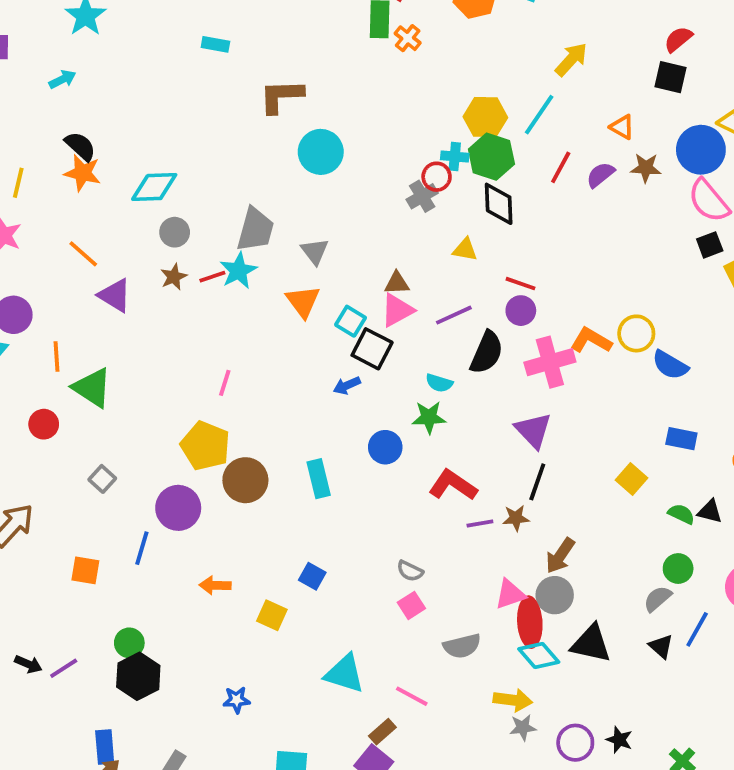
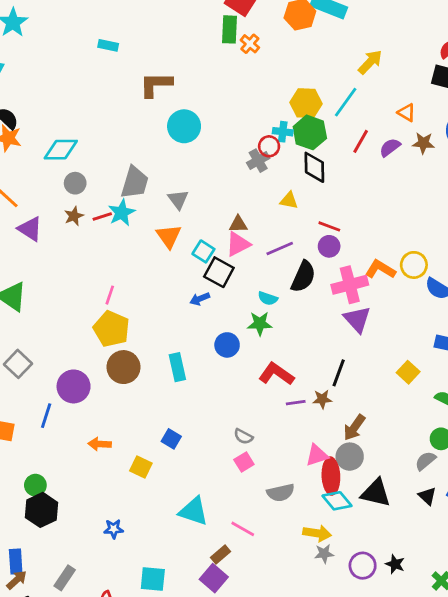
purple triangle: (533, 430) -> (357, 319), moved
yellow pentagon: (205, 446) -> (111, 329), moved
gray square: (102, 479) -> (18, 364), size x1.4

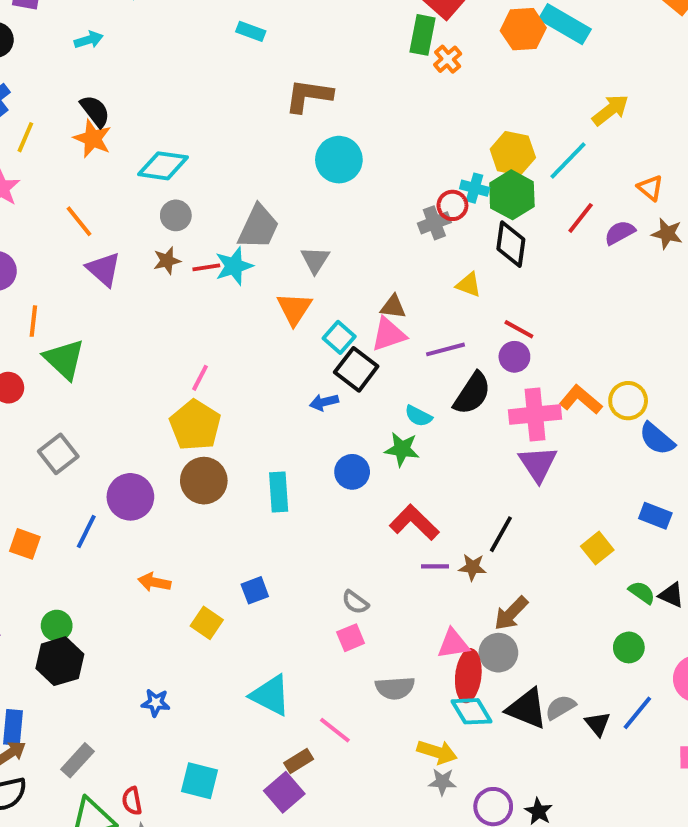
blue square: (171, 439) -> (255, 590), turned 30
gray semicircle: (425, 461) -> (560, 707), moved

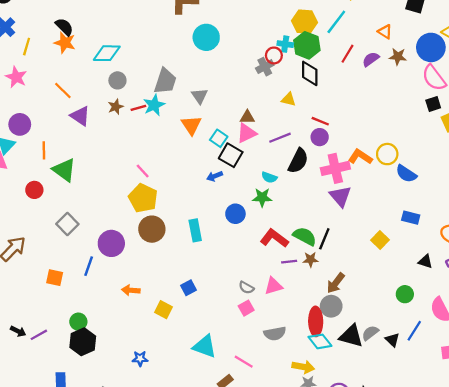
pink line: (200, 378) -> (143, 171), turned -63
green semicircle: (642, 592) -> (305, 236), moved, size x1.5
pink triangle: (453, 644) -> (273, 286), moved

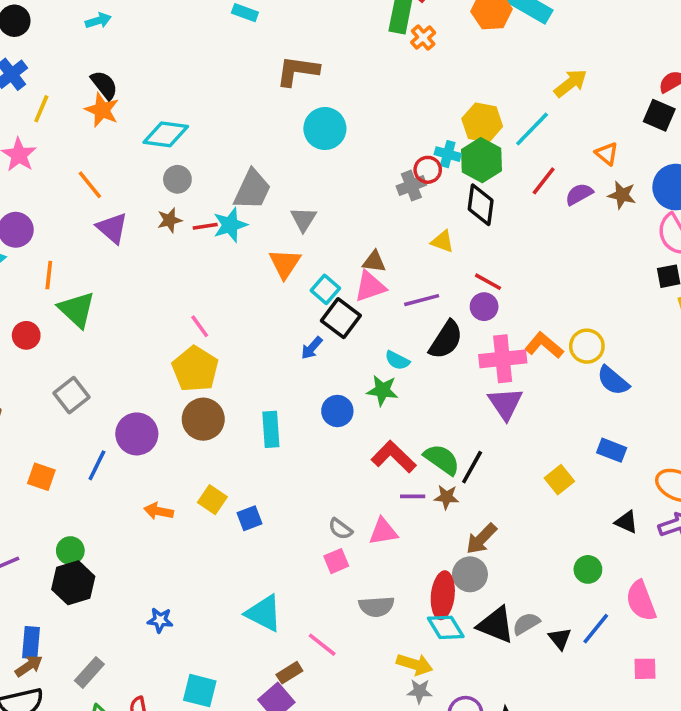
blue arrow: (215, 176) -> (312, 348), turned -35
yellow square: (163, 310) -> (212, 500), moved

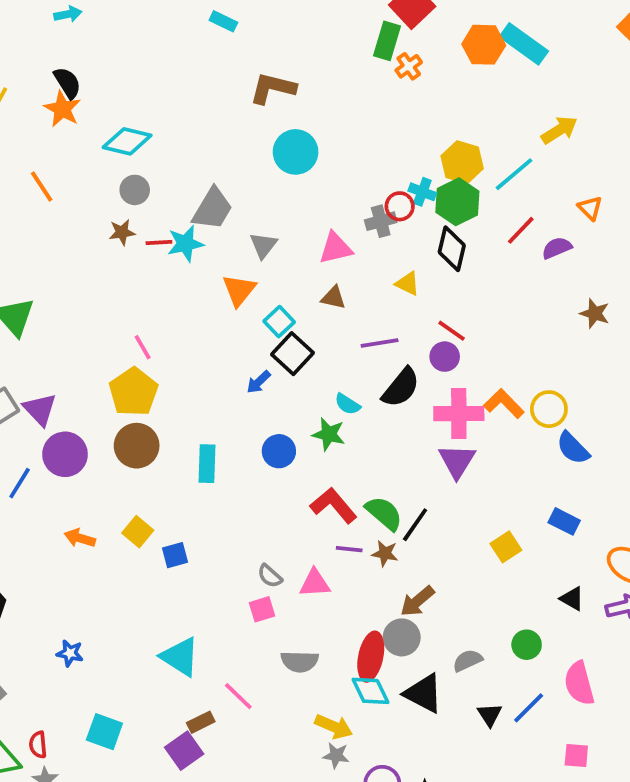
brown star: (622, 195) -> (595, 313), moved
purple triangle: (112, 228) -> (40, 409), moved
pink triangle: (370, 287) -> (336, 248), moved
gray semicircle: (526, 624) -> (467, 661), moved

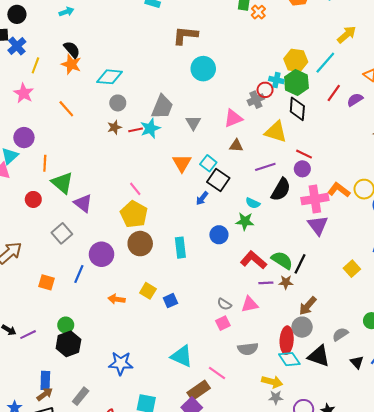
yellow triangle: (408, 284) -> (276, 132), size x1.6
orange triangle: (239, 290) -> (182, 163), moved
purple triangle: (40, 409) -> (83, 203), moved
blue star: (70, 653) -> (121, 363), size x1.6
brown rectangle: (201, 722) -> (199, 390), size x1.5

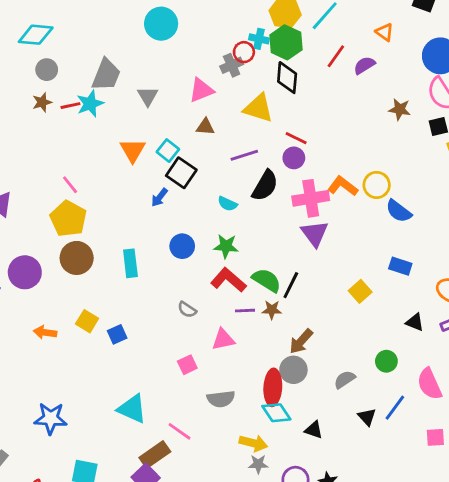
green star: (245, 221) -> (226, 246), moved
gray semicircle: (224, 304) -> (187, 310), moved
black triangle: (319, 356) -> (314, 430), moved, size x0.6

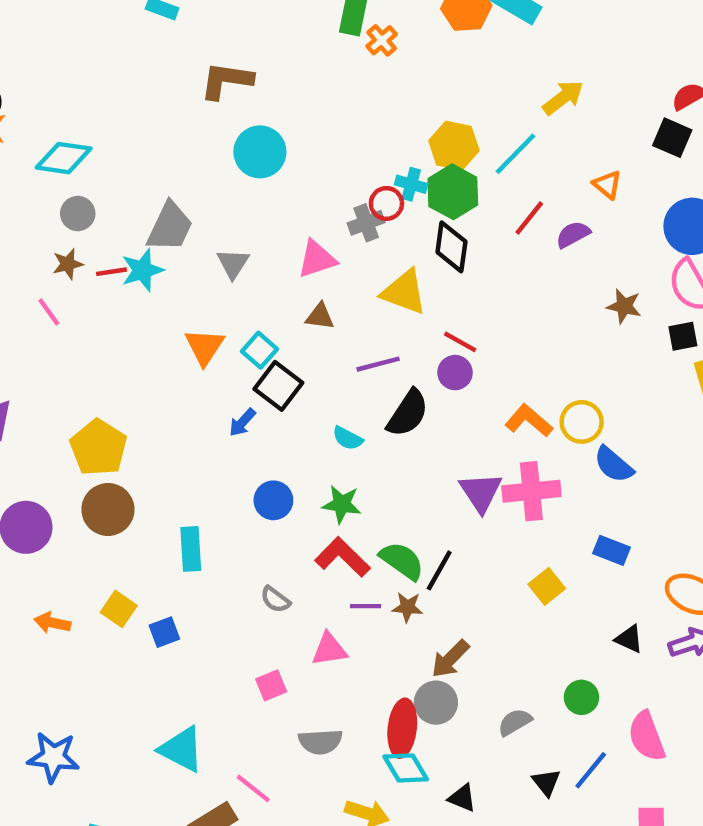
pink line: (70, 185) -> (49, 312), moved
pink cross: (311, 198) -> (531, 491), moved
cyan rectangle: (130, 263) -> (191, 549), moved

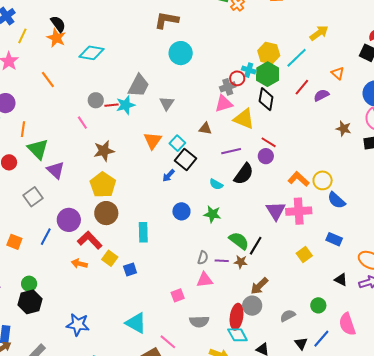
gray circle: (78, 214) -> (96, 100), moved
pink triangle: (317, 259) -> (224, 104), moved
brown star: (68, 264) -> (104, 151), moved, size x1.5
red L-shape: (343, 557) -> (90, 240), moved
gray semicircle: (275, 600) -> (203, 258), moved, turned -112

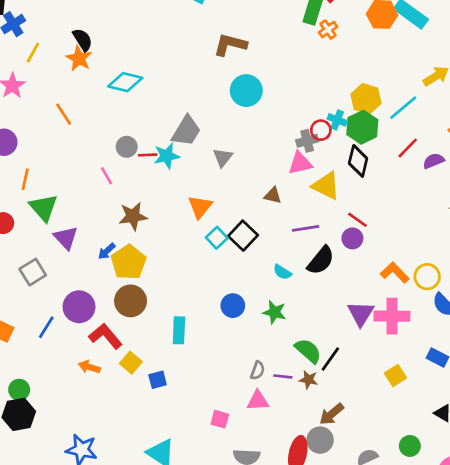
cyan square: (177, 143) -> (217, 238), moved
blue arrow: (169, 176) -> (107, 251), moved
pink square: (178, 295) -> (220, 419), turned 32

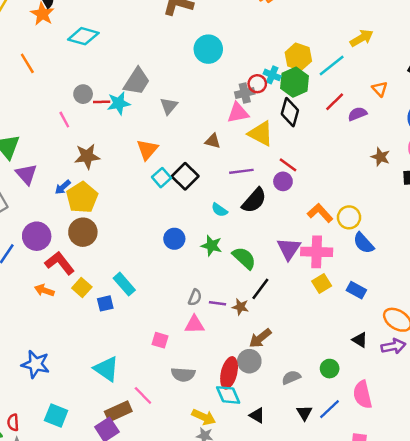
cyan circle: (246, 91) -> (208, 49), moved
cyan rectangle: (179, 330) -> (124, 284), moved, turned -45
green semicircle: (308, 351) -> (244, 258), moved
yellow square: (395, 376) -> (322, 283), moved

